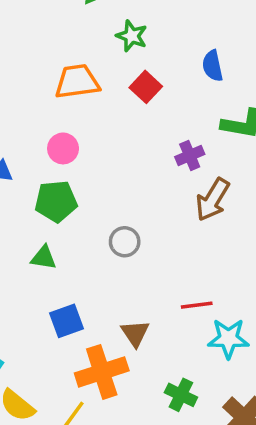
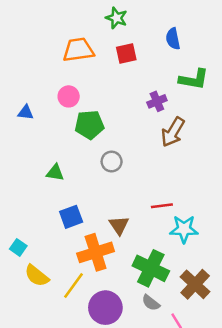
red square: (146, 87) -> (126, 53), turned 35
green pentagon: (56, 201) -> (89, 125), moved
green cross: (181, 395) -> (151, 268), size x1.6

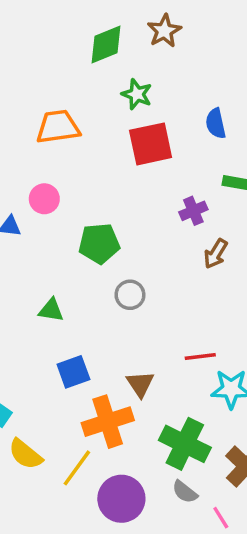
orange trapezoid: (78, 50) -> (58, 127), moved
red square: (126, 53) -> (151, 144), size x1.5
pink circle: (69, 96) -> (44, 199), moved
brown arrow: (173, 132) -> (216, 254), size x0.7

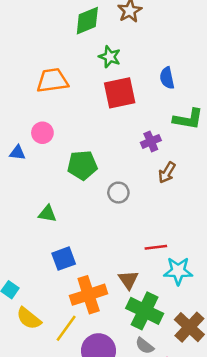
gray circle: (130, 295) -> (118, 193), moved
brown triangle: (140, 384) -> (128, 280), moved

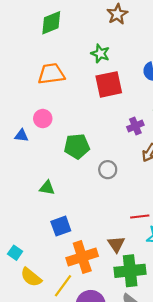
green diamond: (87, 21) -> (51, 23), moved
green cross: (145, 311) -> (130, 271), turned -32

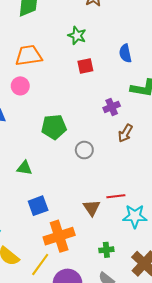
red square: (109, 84) -> (85, 66), size x0.6
pink circle: (43, 119) -> (20, 86), moved
brown triangle: (116, 244) -> (92, 208), moved
green cross: (130, 271) -> (106, 250), size x0.5

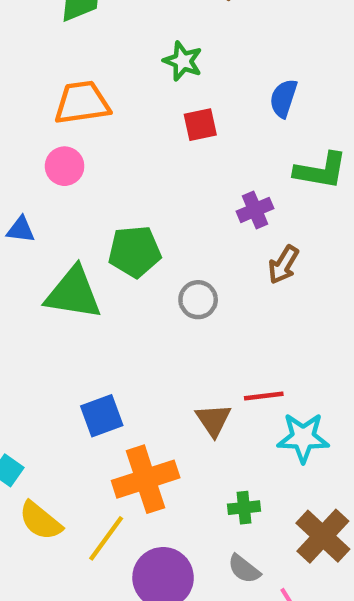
blue semicircle: (125, 53) -> (283, 98), turned 30
green triangle: (24, 168) -> (73, 293), moved, size x1.8

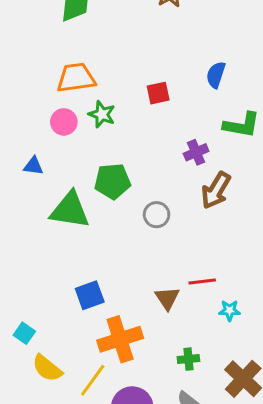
green star: (183, 61) -> (102, 114), moved
brown arrow: (283, 265) -> (216, 190), size x1.4
cyan star: (303, 438) -> (230, 310), size x0.6

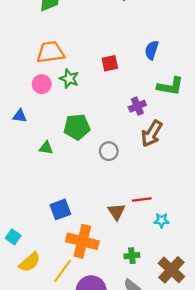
green triangle: (70, 210) -> (46, 148), size x0.5
orange cross: (120, 339) -> (82, 241), turned 32
yellow semicircle: (47, 368) -> (30, 262), turned -80

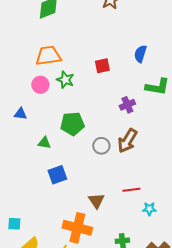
brown arrow: (152, 134) -> (127, 141), moved
blue square: (60, 209) -> (57, 175), moved
brown triangle: (116, 212) -> (96, 201), moved
cyan square: (13, 237) -> (14, 224), turned -32

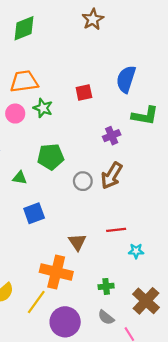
blue semicircle: (140, 54) -> (126, 79), size x1.4

